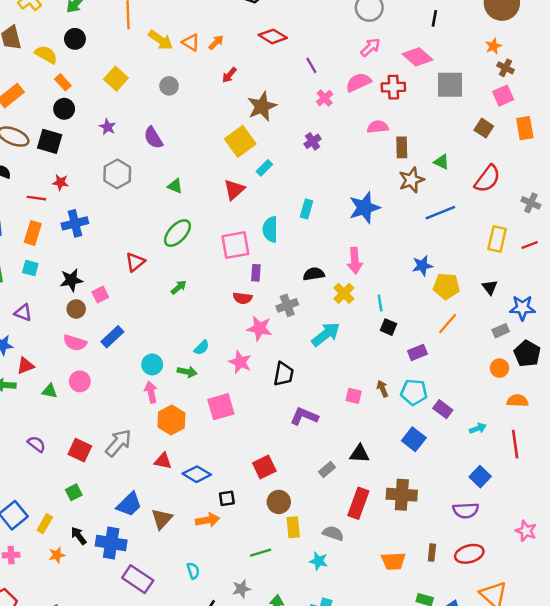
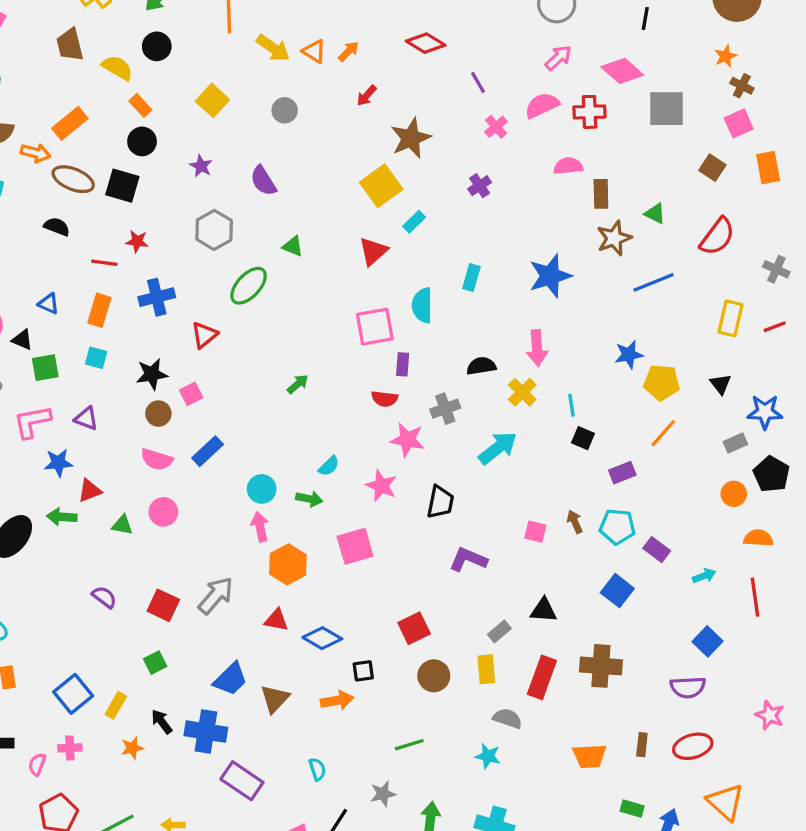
green ellipse: (177, 233) -> (249, 286), moved
red triangle: (135, 262) -> (204, 335), moved
yellow rectangle: (293, 527) -> (486, 669), moved

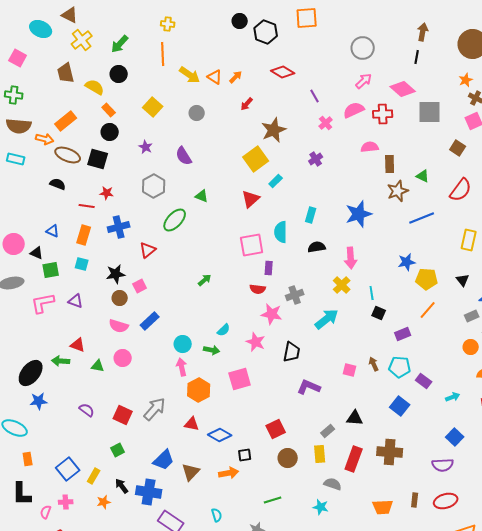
black semicircle: (481, 366) -> (317, 247), moved
blue star: (58, 463) -> (39, 401), moved
red triangle: (90, 491) -> (78, 345), turned 42

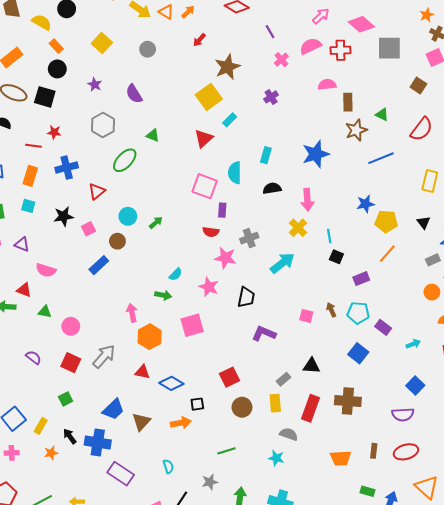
pink square: (252, 245) -> (205, 186), turned 30
brown circle: (120, 298) -> (117, 241), moved
pink semicircle: (119, 326) -> (46, 270), moved
cyan circle: (183, 344) -> (128, 216), moved
pink circle: (123, 358) -> (71, 326), moved

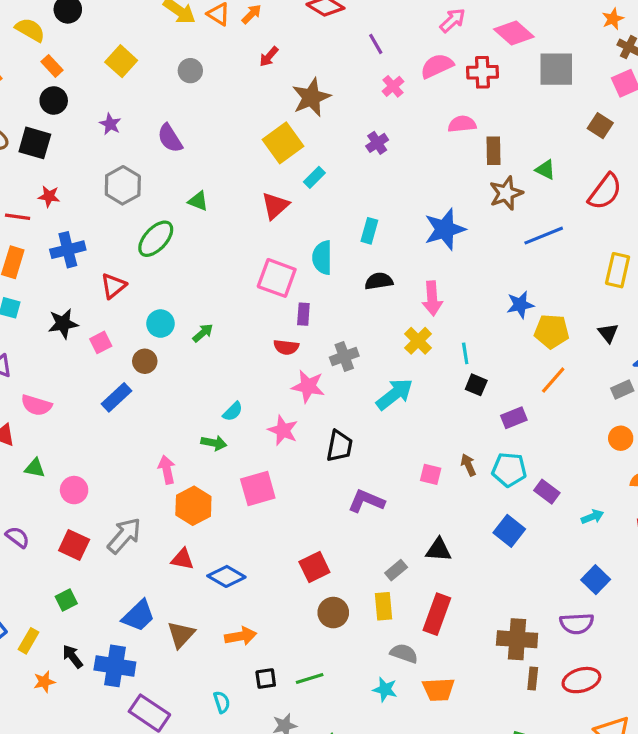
brown cross: (348, 401) -> (517, 639), moved
black square: (197, 404) -> (266, 679), moved
orange trapezoid: (341, 458) -> (438, 690), moved

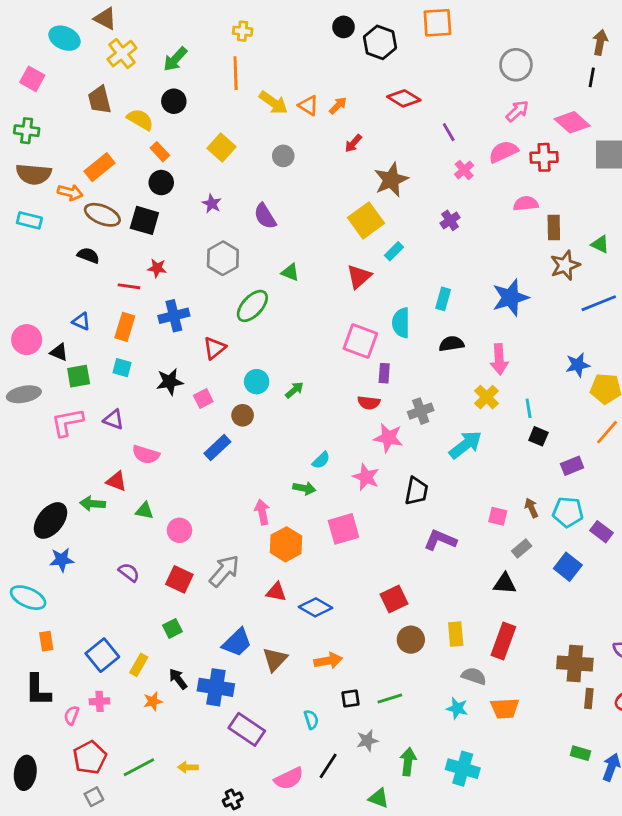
gray rectangle: (396, 570) -> (522, 549), moved

